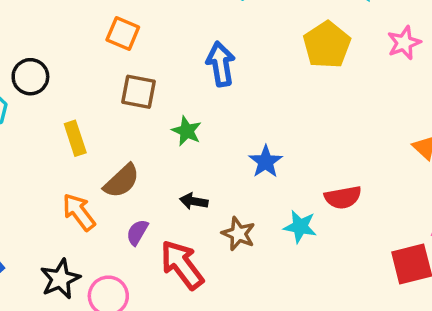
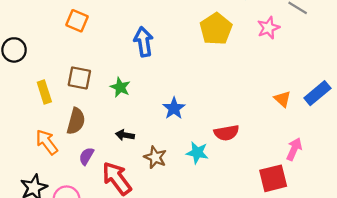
brown square: (138, 92) -> (79, 78), moved
brown semicircle: (122, 181) -> (76, 121), turned -32

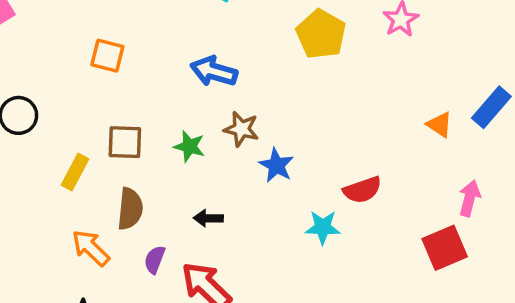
blue arrow: (144, 42) -> (214, 71), turned -56
yellow rectangle: (44, 92) -> (75, 172), turned 55
brown star: (155, 157) -> (241, 129), moved

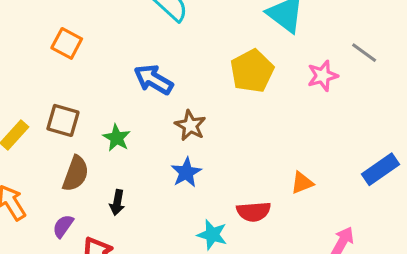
orange triangle: (439, 125) -> (302, 183), moved, turned 50
brown star: (241, 129) -> (190, 125), moved
brown semicircle: (130, 209) -> (76, 174), moved
black arrow: (208, 218) -> (117, 203), turned -95

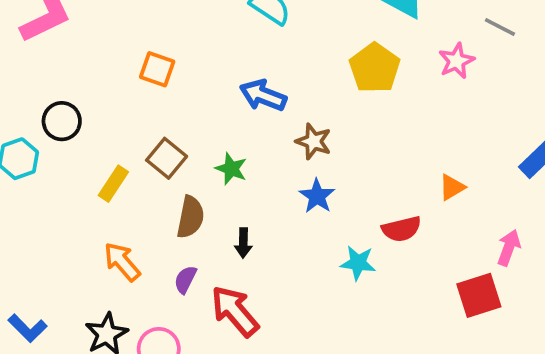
brown square: (63, 120) -> (167, 158), turned 32

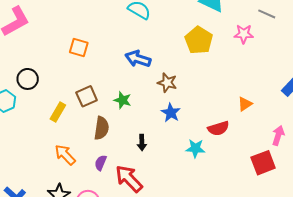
pink star: (456, 61) -> (244, 34), turned 30
brown square: (167, 158) -> (87, 96), turned 30
black arrow: (243, 243) -> (142, 143), moved

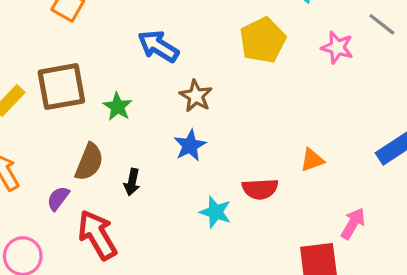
brown square: (87, 96) -> (61, 87), size x1.4
brown semicircle: (102, 128) -> (89, 162), moved

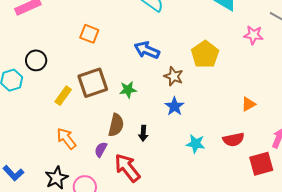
yellow pentagon: (263, 40) -> (205, 54), moved
green star: (118, 107) -> (128, 90), turned -30
red semicircle: (260, 189) -> (234, 140), moved

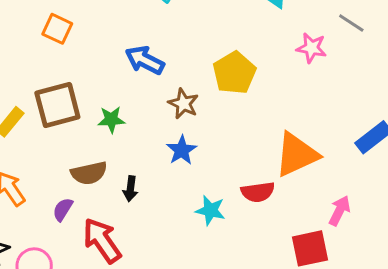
orange triangle: (248, 104) -> (297, 155), size x2.0
brown semicircle: (116, 125) -> (89, 173), turned 60
red semicircle: (234, 140) -> (258, 192), moved

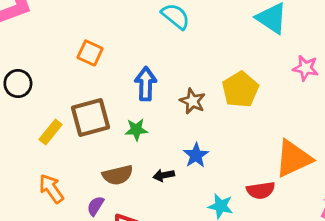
blue arrow: (145, 60) -> (146, 84), moved, turned 64
brown star: (183, 104) -> (192, 101), moved
black arrow: (130, 189) -> (164, 175), moved, turned 72

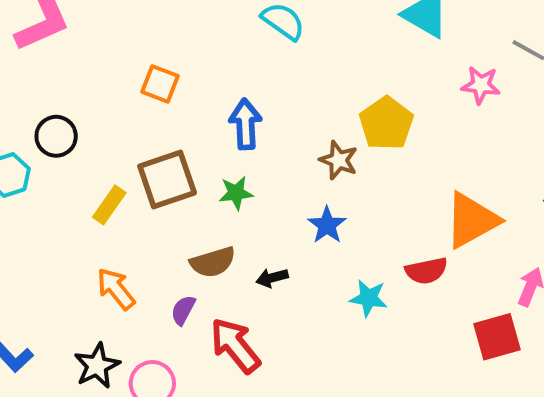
brown star: (192, 101) -> (339, 160), moved
black arrow: (164, 175) -> (272, 278), moved

